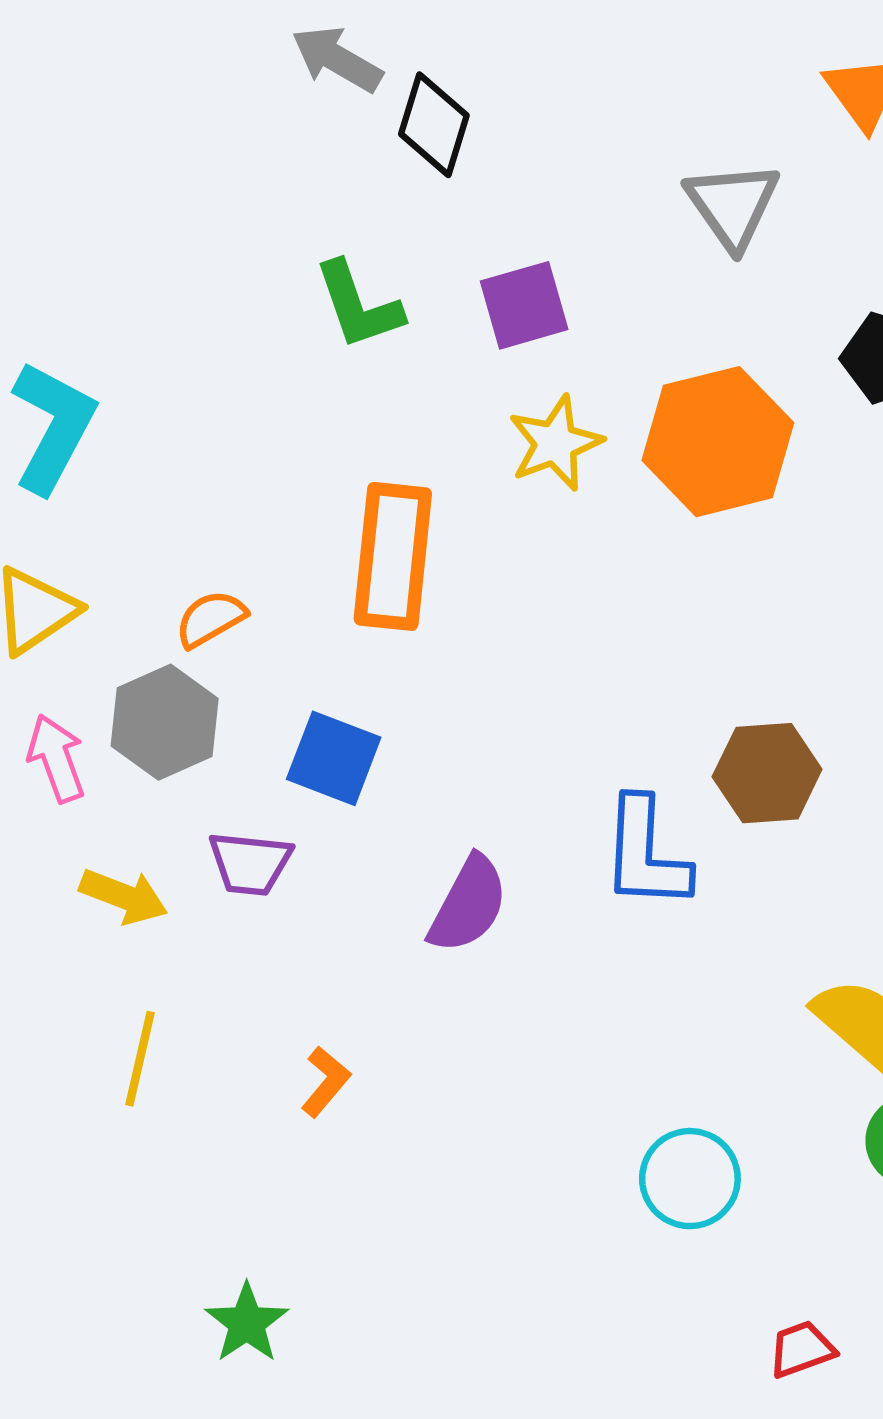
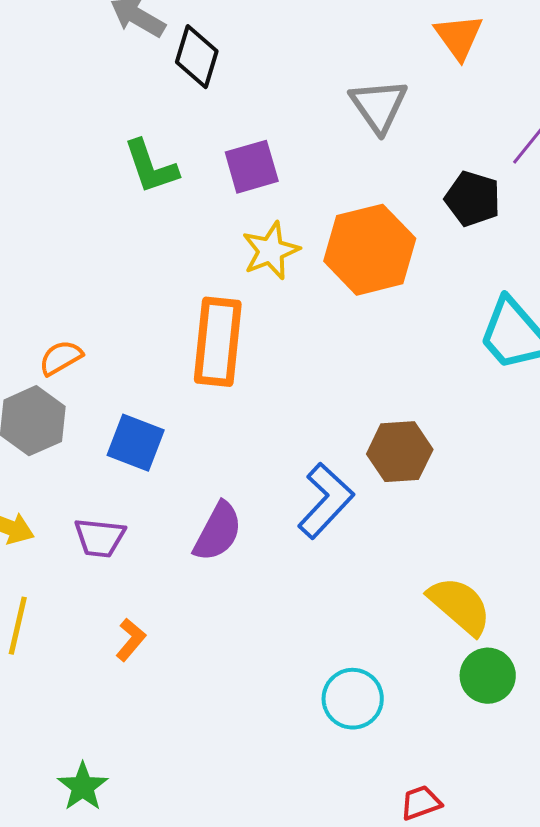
orange rectangle: (393, 556) -> (218, 342), moved
blue L-shape: (646, 854) -> (326, 501), turned -140
purple trapezoid: (250, 863) -> (100, 538), moved

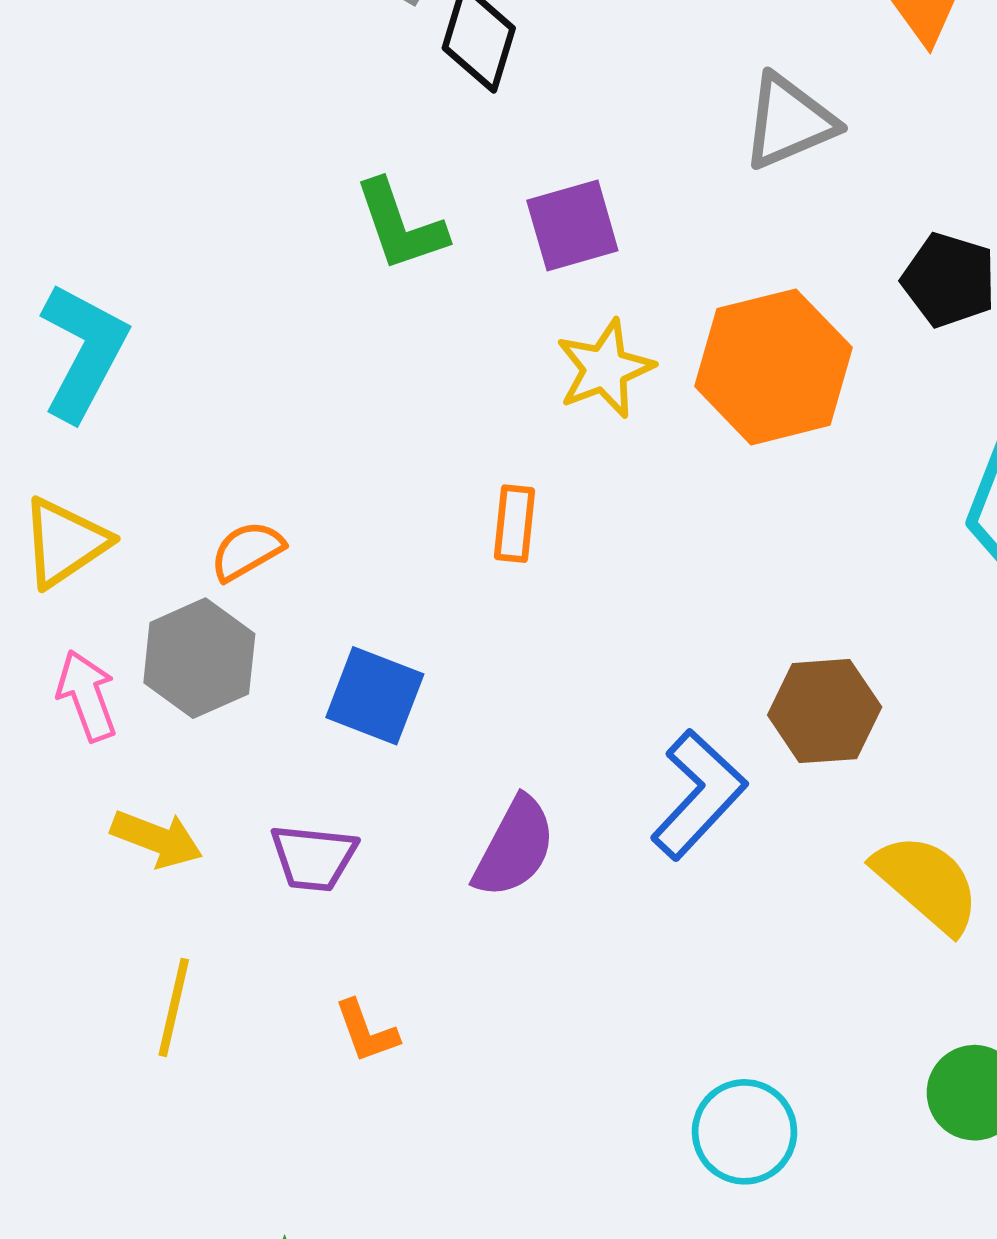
gray triangle: (379, 106) -> (789, 122), turned 42
orange rectangle: (218, 342) -> (515, 524), size x0.5
yellow semicircle: (460, 606) -> (927, 883), moved
orange L-shape: (131, 640) -> (366, 1031), turned 120

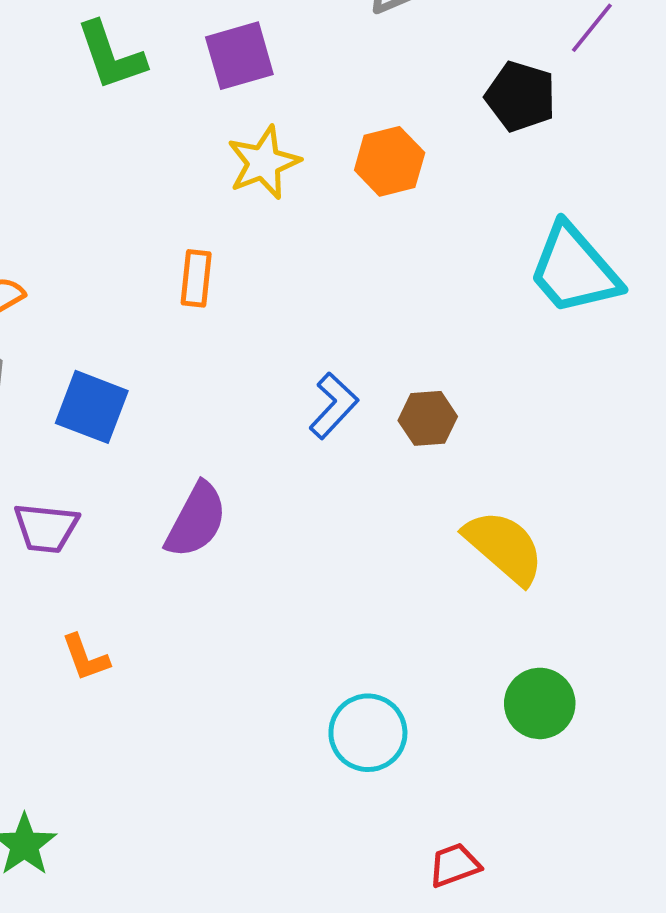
orange hexagon: (773, 367) -> (390, 161), size x0.6
brown hexagon: (825, 711) -> (428, 418), size x0.7
blue L-shape: (699, 795) -> (334, 406), moved, size x0.7

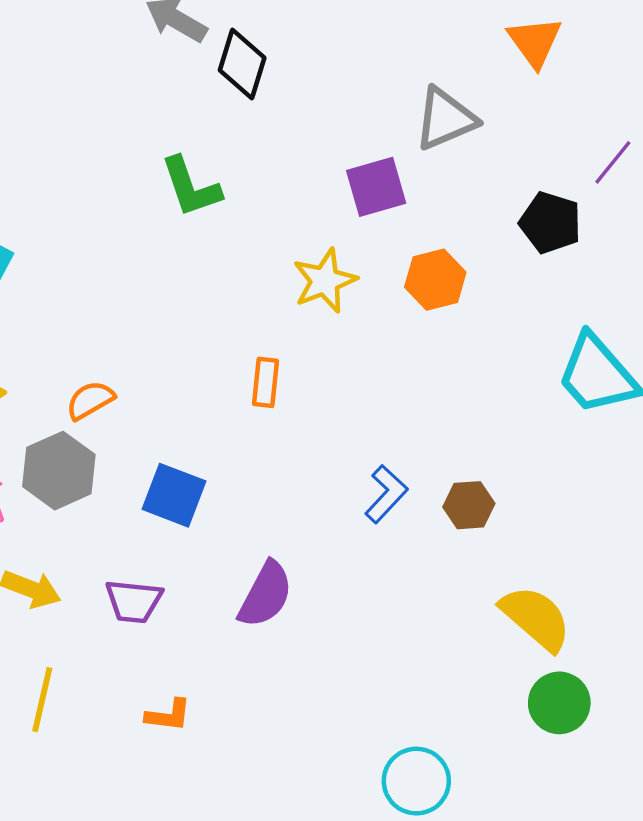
purple square: (239, 56) -> (376, 187), moved
orange L-shape: (85, 658) -> (168, 715), turned -63
green circle: (540, 703) -> (559, 703), moved

